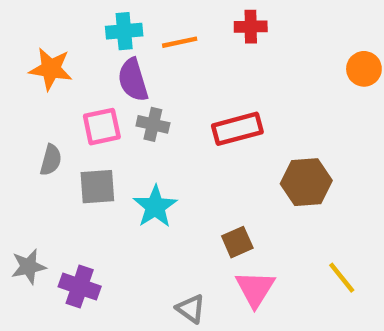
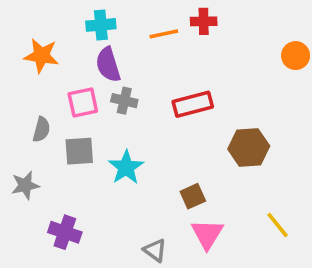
orange line: (180, 42) -> (164, 34), moved
gray star: (29, 267) -> (25, 185), moved

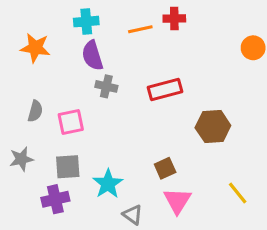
pink square: (83, 102) -> (71, 122), moved
gray square: (79, 151) -> (68, 167), moved
cyan star: (126, 167) -> (108, 184), moved
purple cross: (65, 232) -> (55, 199), turned -32

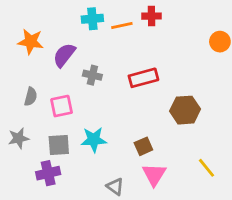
cyan cross: (86, 22) -> (92, 19), moved
purple semicircle: (92, 56) -> (64, 55), moved, turned 55
cyan star: (108, 184) -> (94, 140), moved, turned 30

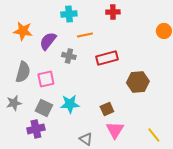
orange line: (122, 25) -> (85, 35), moved
gray semicircle: (31, 97) -> (23, 72), size x1.5
gray square: (59, 145) -> (44, 108), turned 30
yellow line: (207, 168) -> (154, 135), moved

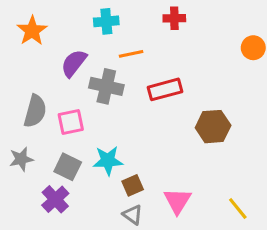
orange star: (23, 31) -> (32, 31), moved, turned 30
gray cross: (69, 56) -> (106, 86), size x1.5
brown square: (107, 109) -> (133, 185), moved
purple cross: (36, 129) -> (55, 199), turned -30

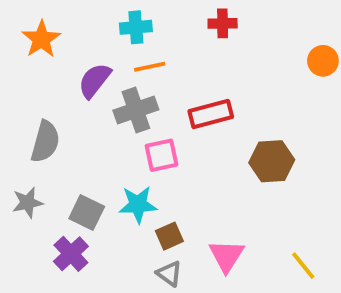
orange line: (131, 54) -> (150, 67), moved
gray cross: (106, 86) -> (136, 110), turned -32
pink square: (71, 122) -> (161, 155), moved

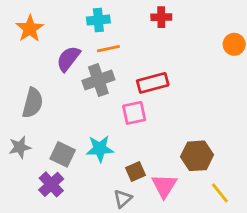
pink square: (161, 155) -> (134, 113), moved
brown hexagon: (272, 161) -> (197, 156), moved
brown square: (169, 236) -> (136, 172), moved
gray triangle: (169, 274) -> (123, 199), turned 42

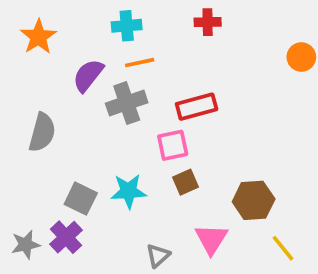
gray star: (20, 147) -> (26, 245), moved
brown square: (136, 172) -> (186, 182), moved

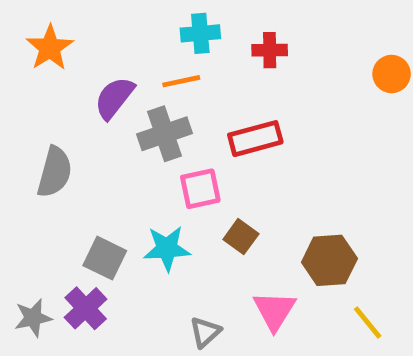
red cross: (208, 22) -> (270, 50), moved
cyan cross: (127, 26) -> (200, 33), moved
pink square: (173, 145) -> (200, 189), moved
brown square: (186, 182) -> (241, 237), turned -30

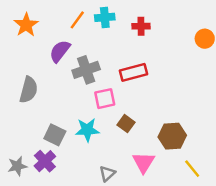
orange line: (181, 81) -> (77, 20), moved, turned -42

